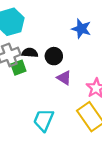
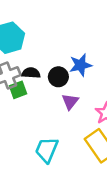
blue star: (81, 29) -> (81, 65), moved, turned -30
purple triangle: (64, 78) -> (70, 102), turned 35

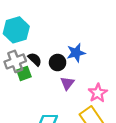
black semicircle: (31, 73) -> (35, 59), turned 40

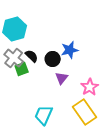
gray cross: (15, 61) -> (14, 58), turned -30

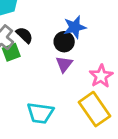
black circle: (53, 59) -> (64, 42), moved
cyan trapezoid: (44, 115) -> (40, 113), turned -105

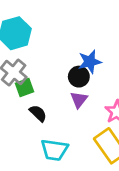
black semicircle: (24, 35) -> (38, 113), moved

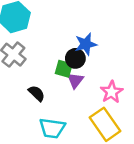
green square: (25, 87) -> (64, 69), moved, turned 36

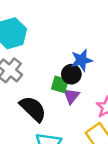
black semicircle: (37, 93) -> (33, 109), size x1.6

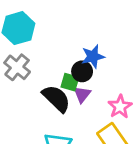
black semicircle: (33, 109) -> (56, 98), moved

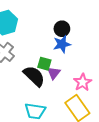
black circle: (82, 71) -> (62, 29), moved

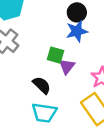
black semicircle: (34, 76) -> (42, 85), moved, size x0.7

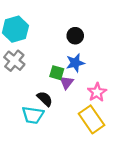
blue star: (77, 31) -> (75, 63), moved
cyan trapezoid: (44, 113) -> (33, 115), moved

